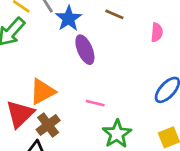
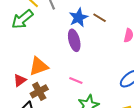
blue star: (69, 18) -> (78, 18), moved
red triangle: (20, 114) -> (20, 80), size x0.6

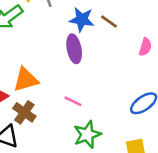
blue star: (78, 18) -> (82, 19), turned 30
brown cross: (39, 91) -> (24, 112), turned -30

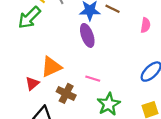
brown cross: (24, 112) -> (66, 93), moved

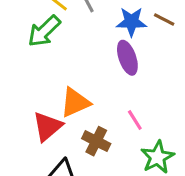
pink line: (93, 79) -> (135, 120), turned 40
red triangle: (32, 84) -> (47, 126), size x1.5

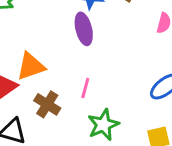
pink line: (135, 120) -> (85, 88), turned 42

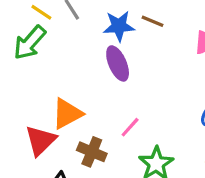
pink line: (85, 88) -> (130, 127), turned 36

